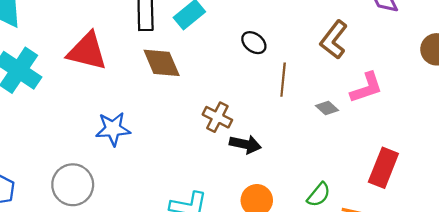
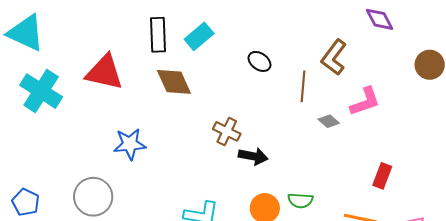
brown line: (283, 80) -> (303, 86), moved
red rectangle: (383, 168) -> (382, 176), size x0.7
green semicircle: (319, 195) -> (300, 200), moved, turned 55

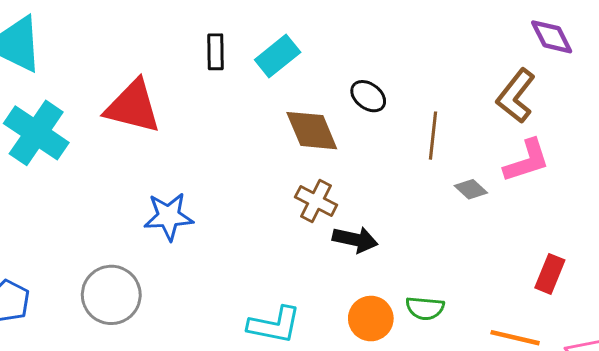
black rectangle: (158, 35) -> (216, 52), size x0.7
brown L-shape: (334, 57) -> (516, 96), moved
brown diamond: (174, 82) -> (312, 131), moved

